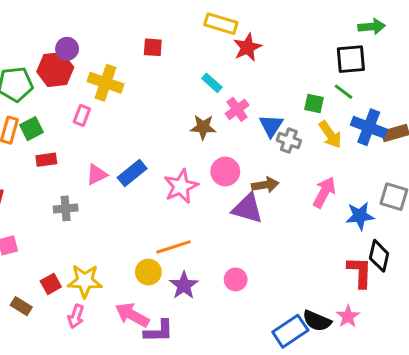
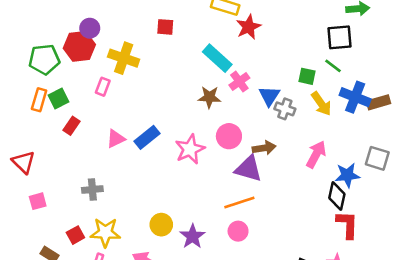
cyan rectangle: (212, 83) -> (217, 58), size x1.6
red rectangle: (46, 160) -> (72, 126), turned -48
gray cross: (66, 208) -> (92, 189), moved
orange line: (174, 247) -> (239, 203), moved
black diamond: (379, 256) -> (337, 196), moved

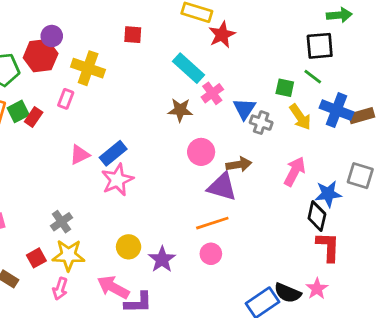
red rectangle: (72, 126) -> (34, 117), moved
pink star: (190, 149) -> (117, 180), moved
gray cross: (92, 189) -> (62, 222), moved, turned -30

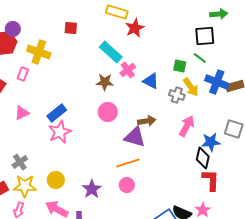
blue triangle: (244, 109) -> (151, 81), turned -36
gray cross: (261, 123) -> (177, 95), moved
pink circle: (201, 152) -> (108, 112), moved
pink triangle: (80, 155) -> (22, 113), moved
yellow circle: (129, 247) -> (56, 180), moved

